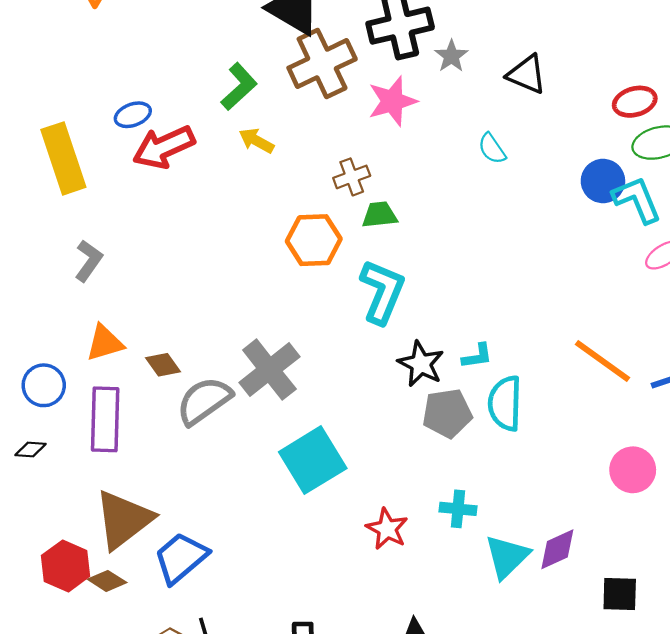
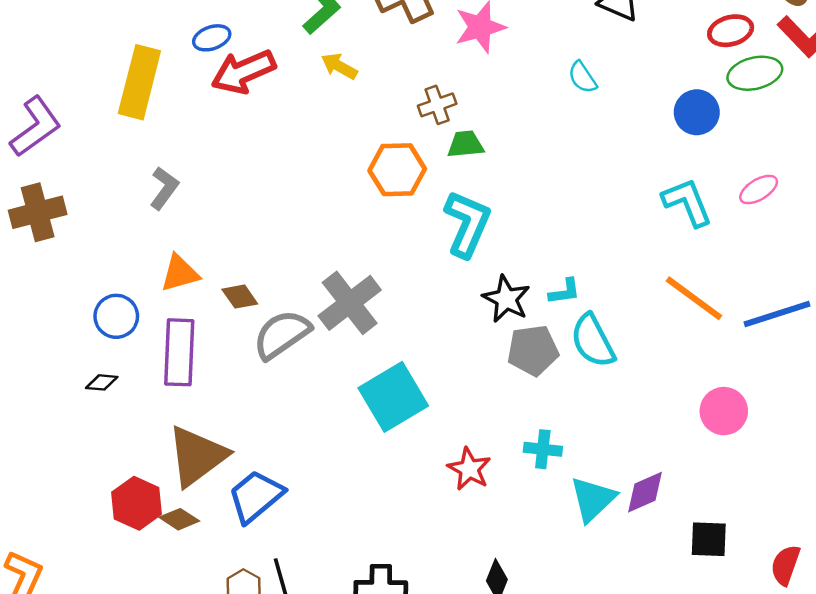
yellow rectangle: (63, 158) -> (139, 82), turned 32
cyan L-shape: (637, 200) -> (687, 202), moved
cyan semicircle: (505, 403) -> (593, 341), turned -30

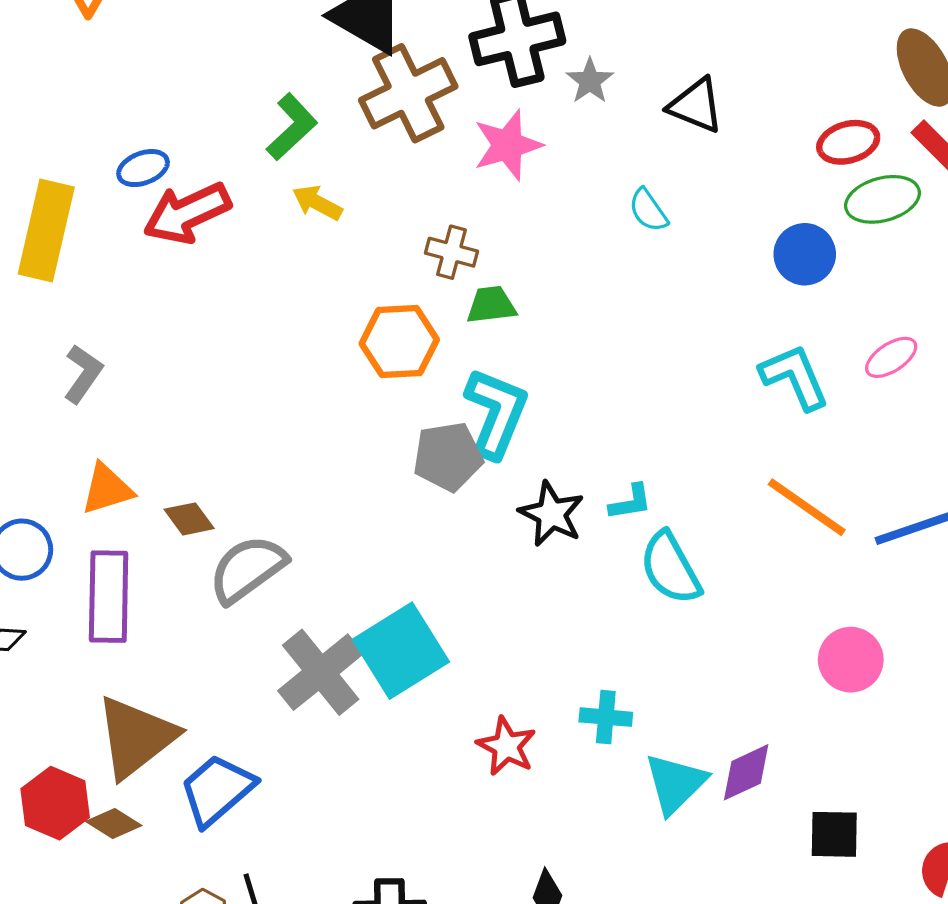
brown cross: (437, 105) -> (451, 252), turned 36
gray cross: (350, 303) -> (321, 672), moved
gray pentagon: (533, 350) -> (448, 457), moved

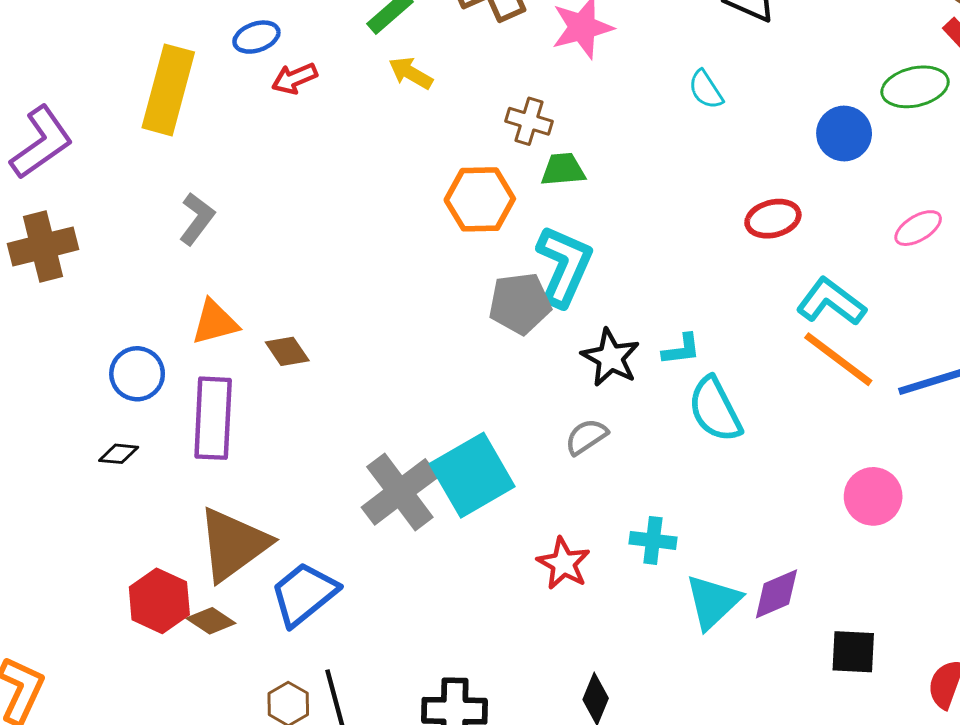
red ellipse: (848, 142) -> (773, 219), moved
red arrow: (187, 213) -> (294, 79), size x0.6
cyan L-shape: (795, 377) -> (831, 302), moved, turned -32
gray semicircle: (247, 569) -> (586, 437), moved, size x0.6

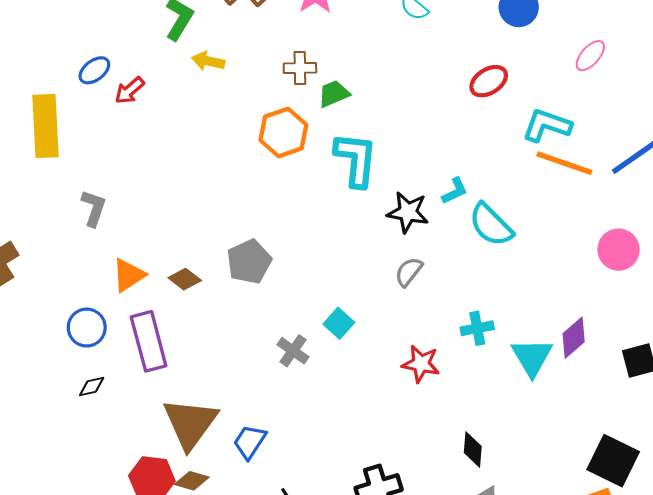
gray pentagon: (520, 303) -> (249, 262), moved
cyan square: (472, 475) -> (339, 323), size x0.5
gray cross: (400, 492) -> (293, 351), size x0.6
blue trapezoid: (304, 594) -> (250, 442), size x0.7

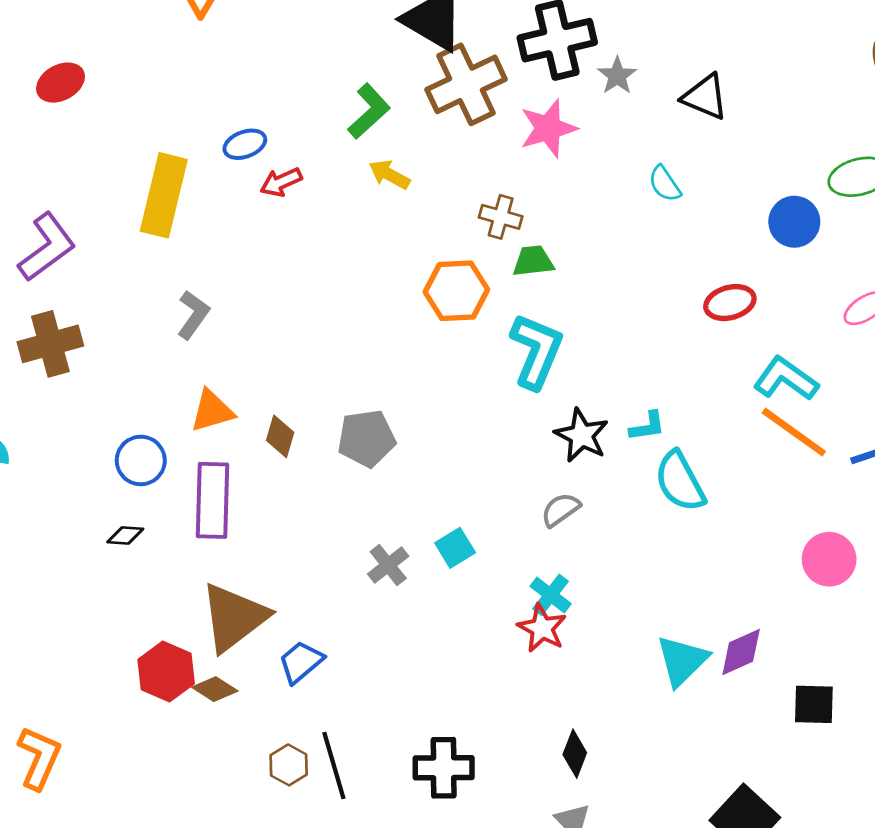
brown diamond: (185, 279) -> (280, 436), turned 52
cyan cross: (477, 328) -> (551, 595), moved, turned 32

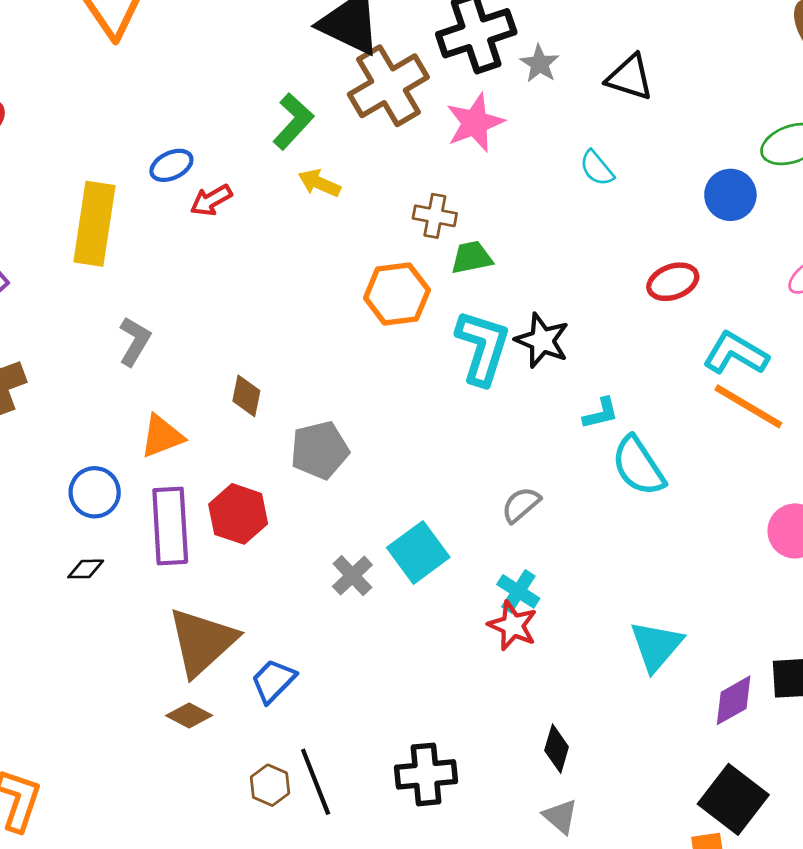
black star: (582, 435) -> (542, 341), moved
brown diamond: (280, 436) -> (246, 396), moved
cyan square: (455, 548) -> (418, 552), size x1.5
purple diamond: (741, 652) -> (734, 700), moved
red hexagon: (166, 672) -> (238, 514), moved

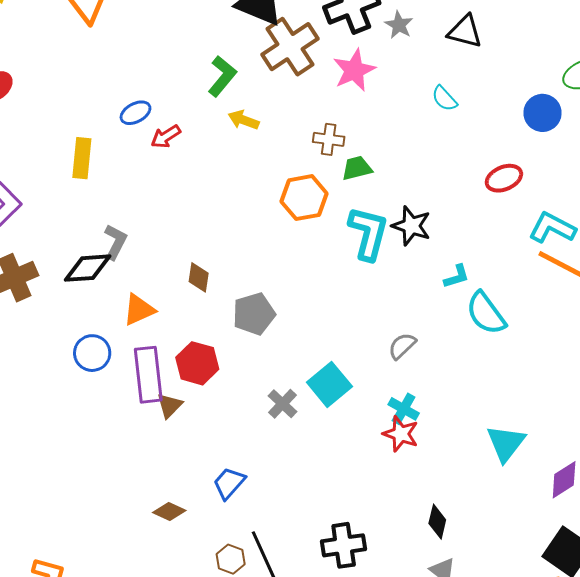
yellow rectangle: (94, 224) -> (82, 158), size x0.7
black diamond: (86, 569) -> (88, 268), moved, size x1.8
brown triangle: (202, 642) -> (170, 406), moved, size x0.5

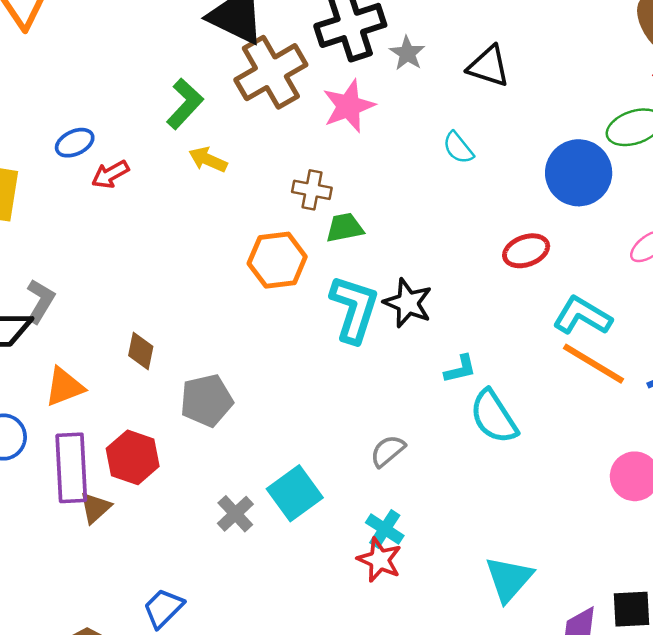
blue circle: (543, 113) -> (579, 173), size x1.4

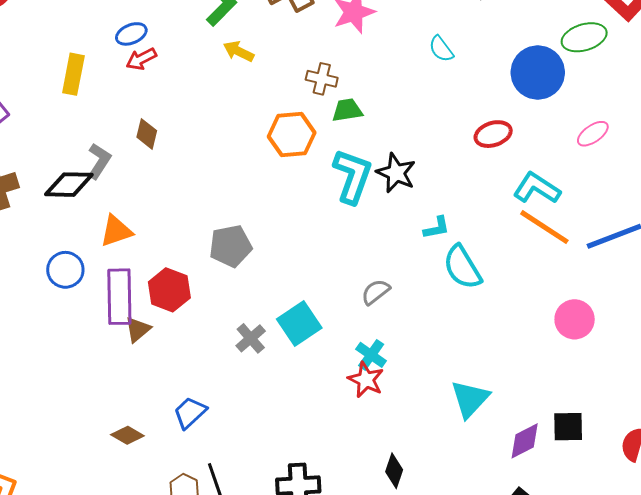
red arrow: (110, 174) -> (141, 59), moved
brown diamond: (141, 351) -> (147, 134), moved

